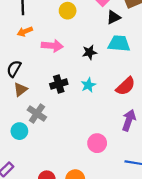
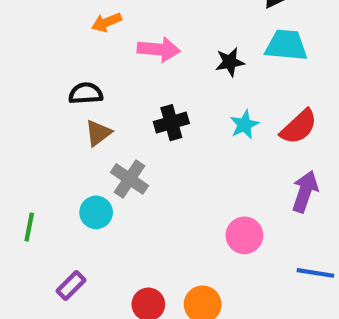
black semicircle: (14, 69) -> (86, 93), turned 56
cyan star: (88, 85) -> (244, 125), moved

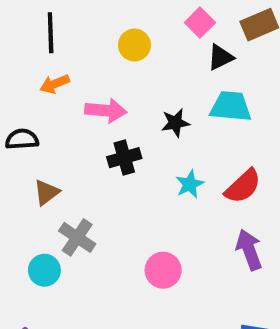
black semicircle: (86, 93) -> (22, 139), moved
black cross: (171, 123) -> (124, 158), moved
purple arrow: (305, 192) -> (249, 250), turned -39
pink circle: (244, 235) -> (163, 270), moved

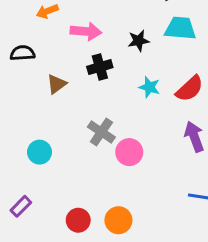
cyan star: (190, 184) -> (149, 87), turned -30
brown triangle: (46, 192) -> (57, 84), moved
gray cross: (77, 237) -> (101, 132), moved

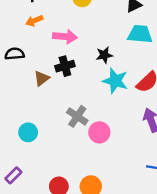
black star: (139, 41) -> (104, 55), moved
black cross: (100, 67) -> (65, 66), moved
cyan star: (149, 87) -> (115, 81), size x1.5

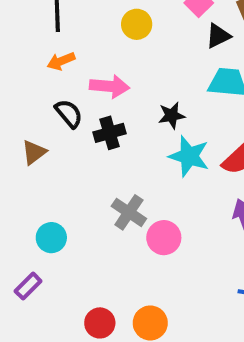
black semicircle: (15, 54) -> (69, 113), moved, turned 54
brown triangle: (42, 78) -> (34, 152), moved
purple rectangle: (13, 175) -> (28, 286), moved

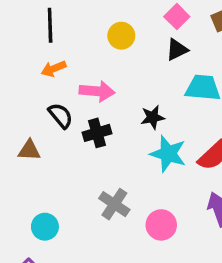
black triangle: (218, 36) -> (177, 50), moved
brown triangle: (34, 152) -> (29, 150), turned 40
pink circle: (164, 238) -> (161, 225), moved

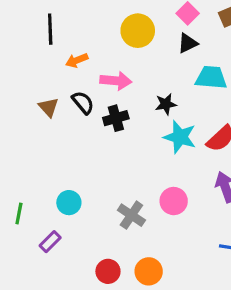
black line: (50, 25) -> (50, 29), moved
yellow circle: (121, 36) -> (138, 31), size x1.4
brown triangle: (29, 150) -> (49, 107), moved, turned 45
gray cross: (114, 204) -> (131, 215), moved

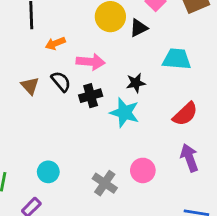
black triangle: (188, 43) -> (139, 28), moved
cyan star: (180, 137) -> (124, 113), moved

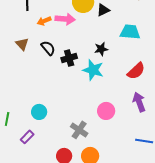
pink arrow: (91, 62) -> (65, 19), moved
brown triangle: (30, 86) -> (22, 44), moved
gray cross: (105, 183) -> (79, 130), moved

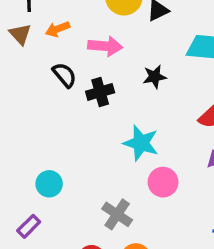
pink arrow: (65, 19) -> (105, 46), moved
brown triangle: (22, 44) -> (20, 34), moved
cyan star: (93, 70) -> (141, 143), moved

